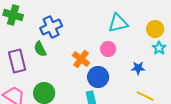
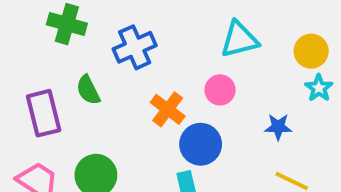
green cross: (13, 15) -> (67, 24), moved
blue cross: (51, 27) -> (135, 47), moved

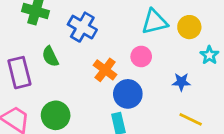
blue cross: (135, 47) -> (82, 27), turned -36
yellow circle: (311, 51) -> (189, 27), moved

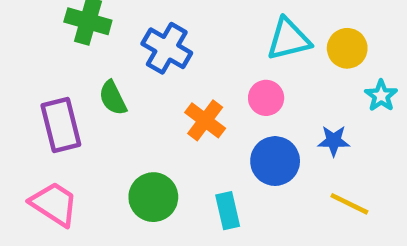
blue circle: (128, 94) -> (275, 161), moved
green circle: (56, 115) -> (153, 197), moved

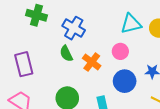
green semicircle: (113, 98) -> (66, 54), moved

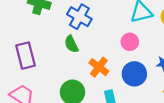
orange cross: (92, 62) -> (99, 67), moved

